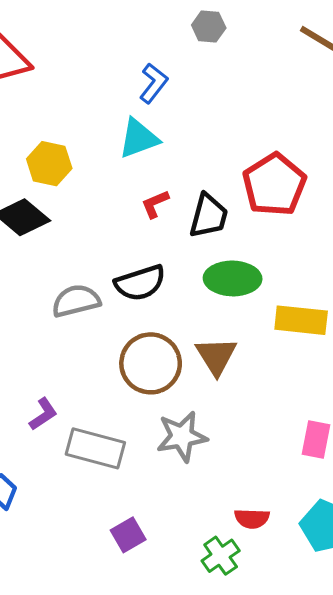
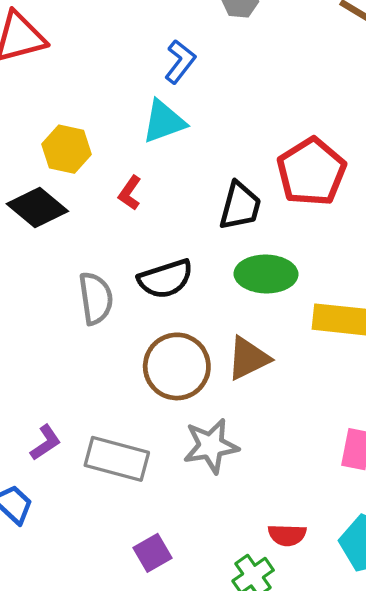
red L-shape: (155, 204) -> (130, 193), moved, turned -32
gray semicircle: (76, 301) -> (96, 298), turned 96
brown triangle: (216, 356) -> (248, 358), turned 36
purple L-shape: (43, 414) -> (45, 443), moved

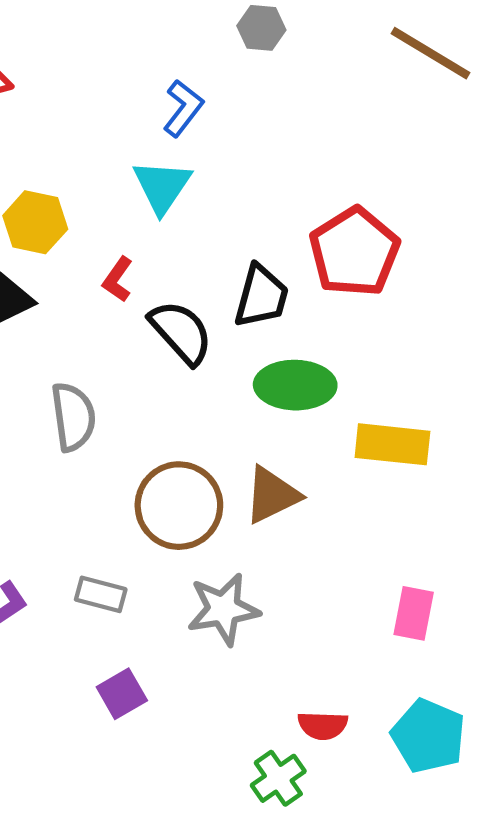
cyan triangle: (164, 122) -> (162, 186), turned -36
black semicircle: (165, 279) -> (181, 332), moved, turned -114
gray rectangle: (117, 459) -> (101, 594), moved, size x0.6
purple square: (153, 553) -> (122, 694), moved

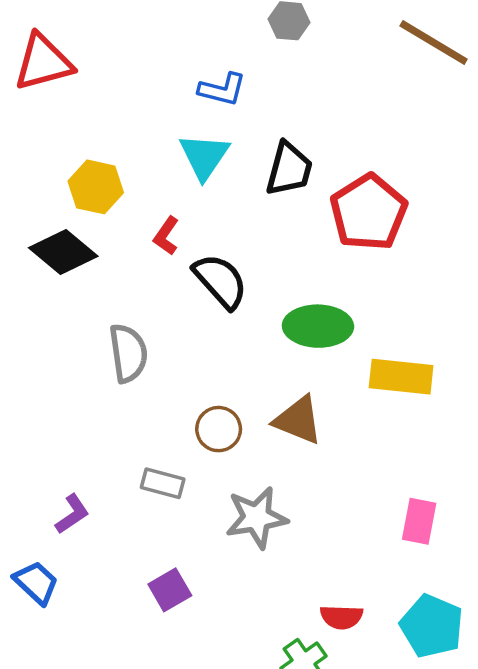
blue L-shape: (183, 108) -> (222, 89), turned 66
black trapezoid: (261, 296) -> (289, 169), moved
brown triangle: (272, 495) -> (298, 420), turned 48
brown circle: (179, 506) -> (219, 429), size x0.6
gray rectangle: (101, 594) -> (163, 483), moved

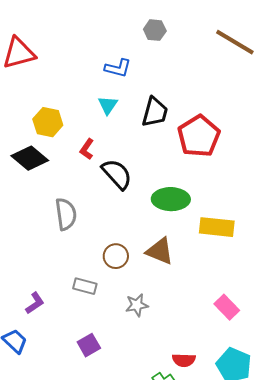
cyan triangle: (204, 156) -> (108, 105), size x0.7
gray star: (257, 518) -> (137, 305), size x0.7
pink rectangle: (419, 521) -> (227, 307), turned -55

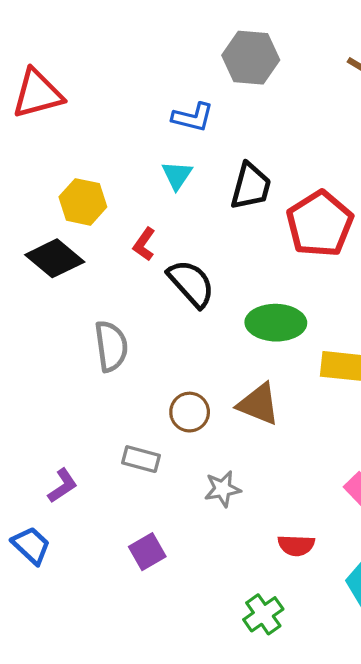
gray hexagon: (155, 30) -> (251, 58), size x1.6
red semicircle: (184, 360) -> (296, 545), moved

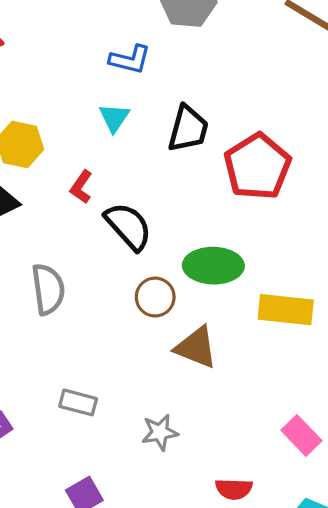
brown circle: (190, 412) -> (155, 297), moved

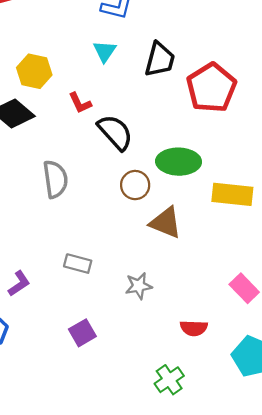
red L-shape: (81, 187) -> (80, 103), turned -60

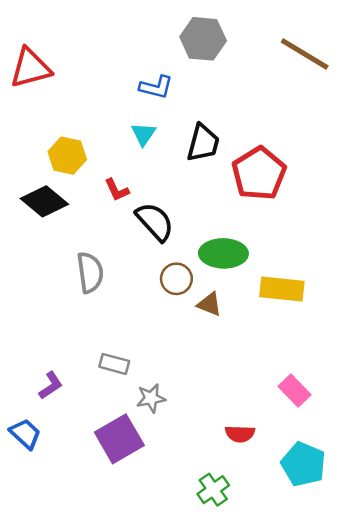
brown triangle: (166, 223) -> (209, 304), moved, size x0.7
gray star: (139, 286) -> (151, 398), moved
purple square: (82, 333) -> (119, 439), size x1.6

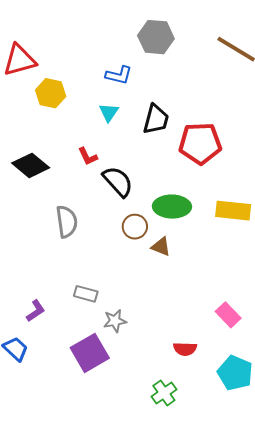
yellow hexagon: (67, 156) -> (51, 93), moved
red pentagon: (259, 173) -> (200, 143), turned 30
yellow rectangle: (282, 289) -> (233, 211), moved

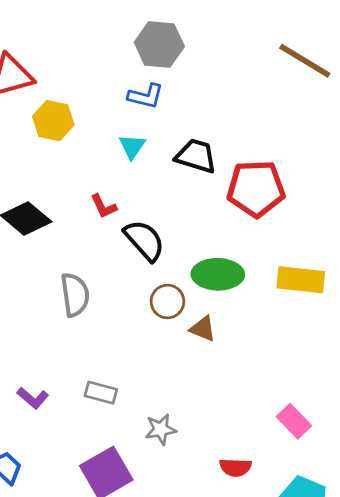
gray hexagon: (156, 37) -> (159, 44), moved
black trapezoid: (156, 119) -> (196, 156), turned -88
purple L-shape: (36, 311) -> (33, 398), moved, turned 75
gray star: (115, 321) -> (161, 429), moved

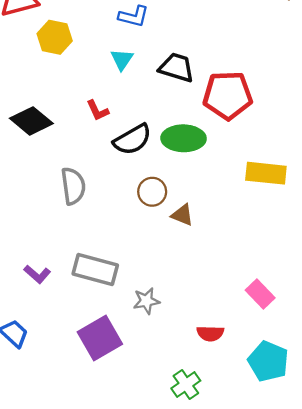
black semicircle: (144, 240) -> (132, 139), turned 102
green ellipse: (218, 274) -> (184, 138), moved
gray rectangle: (101, 393) -> (95, 270), size x1.6

